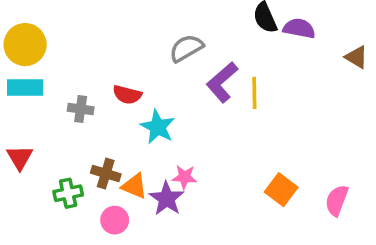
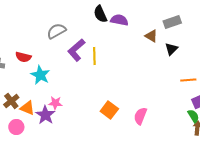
brown cross: (106, 174) -> (11, 101), turned 35

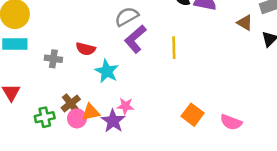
purple L-shape: (76, 50) -> (135, 39), moved
orange triangle: (27, 108) -> (91, 112), turned -35
pink semicircle: (140, 116) -> (231, 122), turned -90
pink circle: (16, 127) -> (77, 118), moved

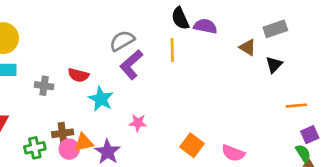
yellow line: (174, 48) -> (172, 50), moved
brown cross: (71, 104) -> (63, 133), turned 30
pink star: (125, 106) -> (138, 123), moved

